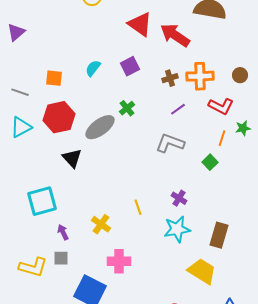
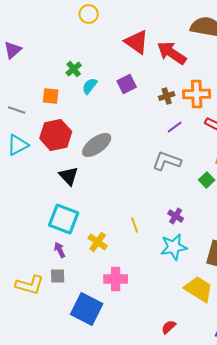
green cross: (127, 108) -> (74, 69), moved
cyan square: (42, 201) -> (64, 219), moved, turned 36

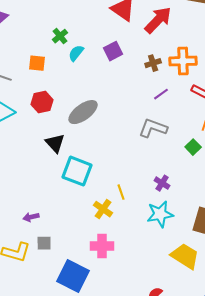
red arrow: (172, 53) -> (158, 20), turned 100
red hexagon: (56, 135) -> (42, 102), size x0.7
cyan square: (64, 219) -> (77, 171), moved
yellow cross: (98, 242) -> (103, 209), moved
purple arrow: (60, 250) -> (31, 217), moved, turned -77

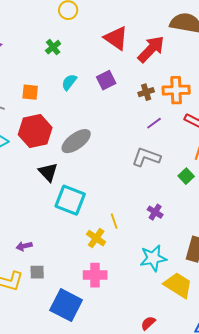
green cross: (60, 36) -> (53, 47), moved
red hexagon: (42, 102) -> (35, 131), size x1.5
cyan star: (160, 214) -> (153, 258), moved

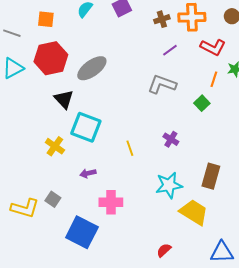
yellow cross: (96, 238) -> (55, 146), moved
purple arrow: (24, 246) -> (88, 173), moved
gray square: (37, 272) -> (53, 199), turned 35

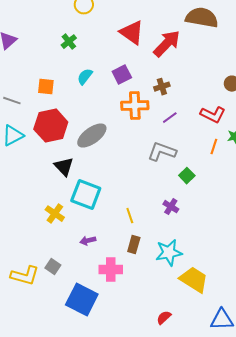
orange cross: (192, 17) -> (135, 106), moved
green square: (202, 103) -> (187, 176), moved
brown rectangle: (211, 176) -> (134, 245), moved, size x0.7

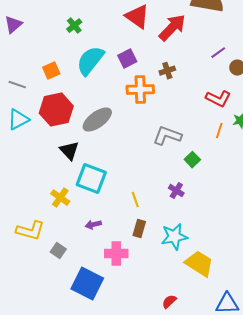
cyan semicircle: (85, 77) -> (90, 61), size x1.8
orange square: (46, 87) -> (51, 71), turned -30
purple line: (170, 118) -> (218, 53), moved
yellow L-shape: (25, 276) -> (30, 231), moved

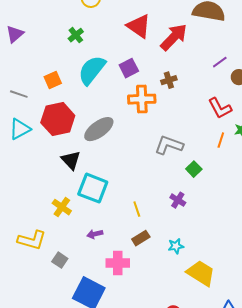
red L-shape: (218, 99) -> (220, 108), turned 35
brown rectangle: (139, 229) -> (141, 238), turned 42
cyan star: (174, 237) -> (176, 246), size x0.6

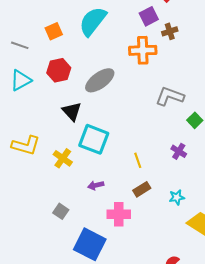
purple square: (129, 68) -> (149, 16), moved
red hexagon: (58, 119) -> (59, 70), size x0.7
yellow L-shape: (32, 240) -> (26, 145), moved

